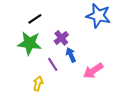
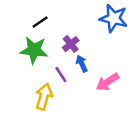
yellow arrow: (38, 83) -> (44, 97), size x1.5

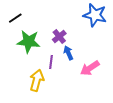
black line: (40, 22) -> (15, 18), moved
purple line: (61, 75) -> (51, 62), turned 40

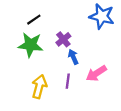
black line: (15, 18) -> (34, 20), moved
purple line: (51, 62) -> (68, 81), moved

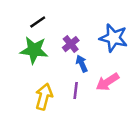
blue star: (102, 16) -> (114, 38), moved

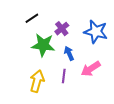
purple cross: (71, 44) -> (62, 29), moved
green star: (34, 50) -> (43, 45), moved

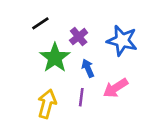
green star: (43, 45) -> (55, 58), turned 30

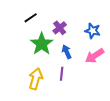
blue star: (122, 41) -> (93, 31), size x0.7
pink arrow: (116, 88) -> (95, 56), moved

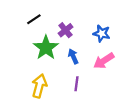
purple line: (62, 74) -> (76, 84), moved

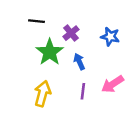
black line: (34, 19) -> (37, 21), turned 40
pink arrow: (104, 61) -> (113, 84), moved

